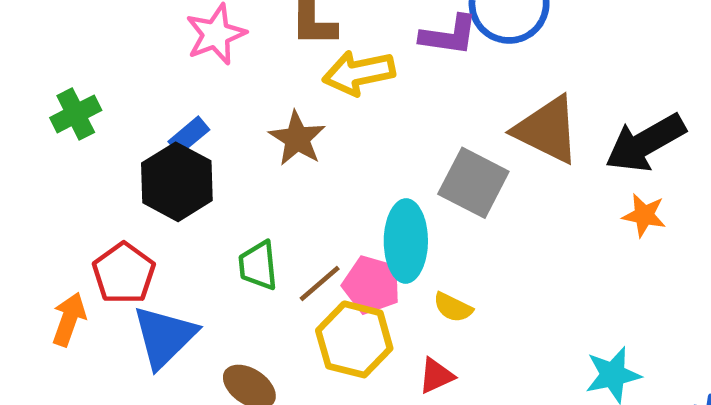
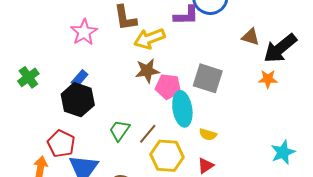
brown triangle: (547, 130) -> (250, 37), moved, size x0.6
brown star: (297, 138) -> (147, 71), moved, turned -30
orange star: (644, 215) -> (268, 79), moved
green trapezoid: (258, 265) -> (119, 130), turned 50
pink pentagon: (372, 285) -> (168, 87), moved

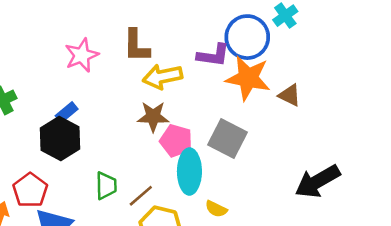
black arrow: (280, 48) -> (317, 181), moved
orange star: (268, 79) -> (248, 78), moved, size x1.8
green trapezoid: (119, 130) -> (106, 186), turned 135

